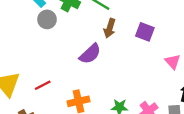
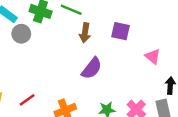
purple semicircle: (90, 54) -> (92, 68), moved

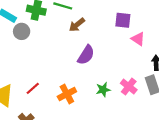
purple square: (121, 31) -> (123, 20), moved
brown arrow: (85, 33) -> (77, 25), turned 49

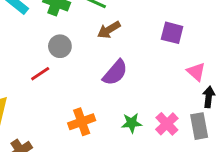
gray circle: (22, 31) -> (60, 46), moved
pink triangle: (138, 39) -> (196, 72), moved
red line: (33, 88) -> (40, 74), moved

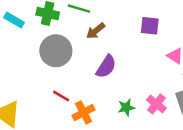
gray circle: (60, 46) -> (56, 51), size x1.6
red line: (40, 74) -> (61, 96), moved, turned 72

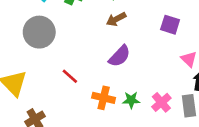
gray circle: (56, 51) -> (39, 32), moved
orange cross: (84, 113) -> (104, 98), moved, turned 30

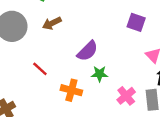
brown arrow: (116, 19) -> (52, 23), moved
green star: (131, 100) -> (100, 74), moved

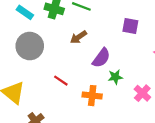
purple square: (136, 22) -> (130, 26), moved
brown arrow: (52, 23) -> (78, 37), moved

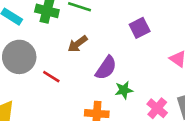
purple square: (130, 26) -> (140, 28), turned -35
red line: (61, 81) -> (51, 77), moved

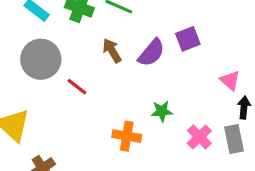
brown arrow: (78, 44) -> (112, 51), turned 90
purple semicircle: (106, 68) -> (151, 53), moved

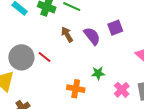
purple semicircle: (151, 53) -> (92, 36), turned -78
gray circle: (41, 59) -> (21, 57), moved

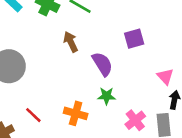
purple semicircle: (92, 36) -> (102, 64), moved
red line: (44, 57) -> (33, 115), moved

